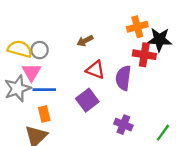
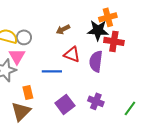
black star: (159, 40) -> (98, 30), moved
blue line: (44, 90) -> (52, 71), moved
purple square: (87, 100) -> (65, 104), moved

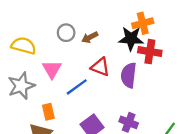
gray circle: (24, 37) -> (66, 33), moved
pink triangle: (17, 56) -> (52, 69), moved
blue line: (52, 71) -> (77, 87), turned -36

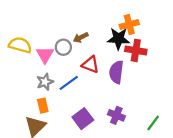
gray circle: (66, 33) -> (63, 47), moved
pink triangle: (52, 69) -> (45, 55), moved
gray star: (21, 86) -> (45, 82), moved, size x0.7

